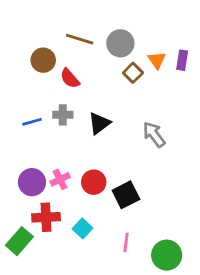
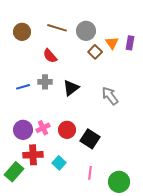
brown circle: (43, 60) -> (22, 32), moved
black square: (126, 195) -> (90, 139), turned -30

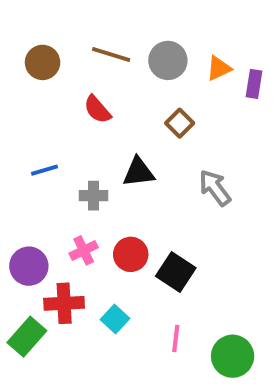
orange triangle: (112, 43) -> (219, 68), moved, turned 40
brown square: (95, 52) -> (180, 123), moved
gray cross: (45, 82) -> (93, 196), moved
black triangle: (71, 88) -> (139, 172), turned 30
purple circle: (23, 130) -> (29, 266), moved

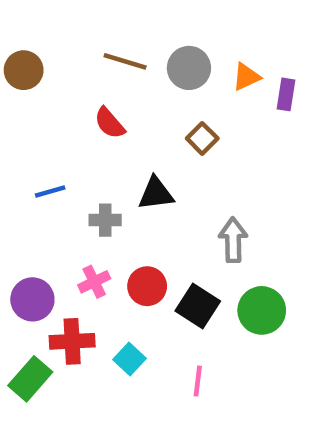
brown circle: (43, 62) -> (24, 70), moved
gray arrow: (215, 188) -> (233, 240), moved, turned 36
green circle: (233, 356) -> (262, 310), moved

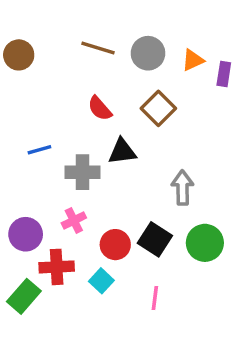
red semicircle: (110, 123) -> (100, 108), moved
brown square: (202, 138) -> (158, 108), size x1.4
gray cross: (105, 220) -> (82, 172), size x1.4
red circle: (147, 286) -> (115, 245), moved

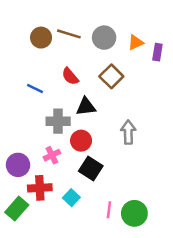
brown circle: (19, 55) -> (41, 38), moved
blue line: (39, 150) -> (35, 88), moved, turned 42
black square: (155, 239) -> (91, 169), moved
green circle: (205, 243) -> (134, 213), moved
red circle: (115, 245) -> (81, 141), moved

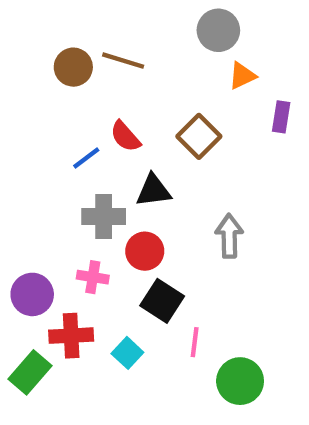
gray circle: (104, 38) -> (218, 30), moved
purple rectangle: (157, 52) -> (281, 117), moved
blue line: (35, 88) -> (86, 158), moved, turned -63
pink cross: (52, 155) -> (93, 277), turned 35
pink line: (109, 210) -> (195, 342), moved

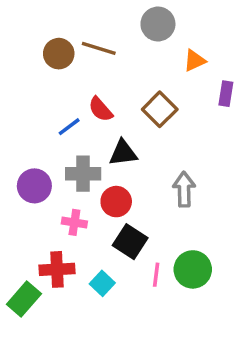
gray circle: (218, 30) -> (158, 24), moved
purple circle: (32, 294) -> (34, 186), moved
green circle: (240, 381) -> (193, 269), moved

